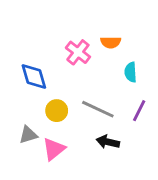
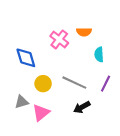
black arrow: (108, 142) -> (82, 107), turned -42

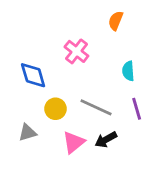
orange semicircle: (84, 32) -> (116, 21), moved, turned 112
purple line: (106, 84) -> (137, 109), turned -42
pink triangle: (41, 113) -> (74, 142), moved

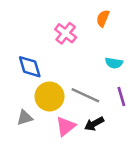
pink cross: (76, 51) -> (66, 33), moved
cyan semicircle: (128, 71) -> (114, 63), turned -77
yellow circle: (55, 109) -> (49, 96), size x1.5

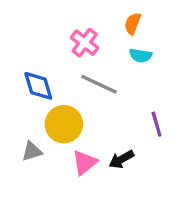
cyan semicircle: (114, 63) -> (141, 55), moved
gray line: (85, 95) -> (99, 84), moved

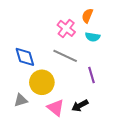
pink cross: (85, 43) -> (66, 28), moved
purple line: (157, 124) -> (92, 75), moved
pink triangle: (85, 163) -> (56, 108), turned -42

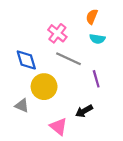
pink cross: (66, 28) -> (57, 33), moved
gray triangle: (21, 100) -> (22, 105), turned 40
pink triangle: (56, 108) -> (58, 127), moved

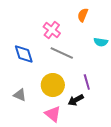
cyan semicircle: (97, 39) -> (101, 42), moved
purple line: (96, 79) -> (87, 82), moved
yellow circle: (44, 87) -> (53, 85), moved

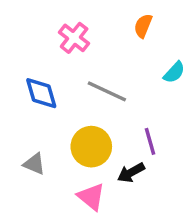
pink cross: (52, 30) -> (74, 38), moved
cyan semicircle: (101, 42) -> (174, 72), turned -56

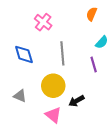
orange semicircle: (143, 26) -> (92, 14), moved
gray line: (107, 91) -> (62, 53), turned 60
purple line: (150, 141) -> (94, 65), moved

